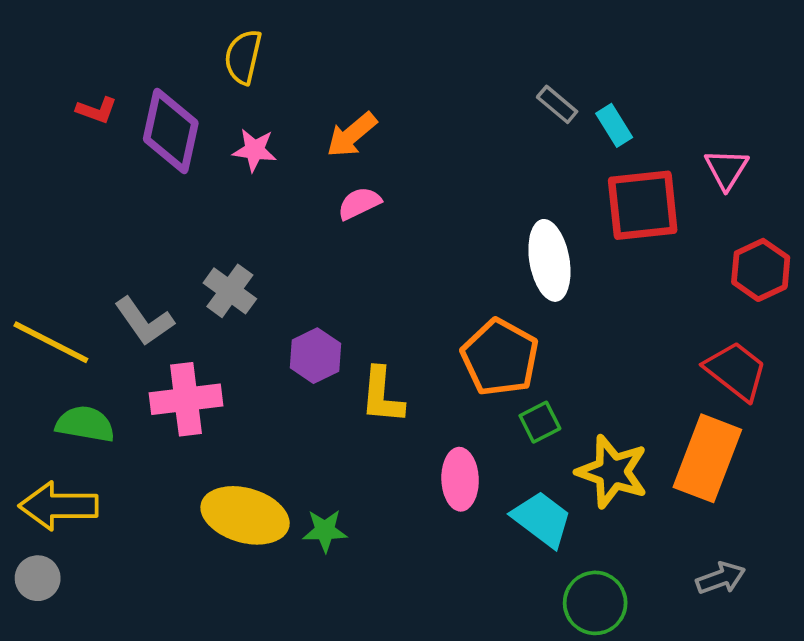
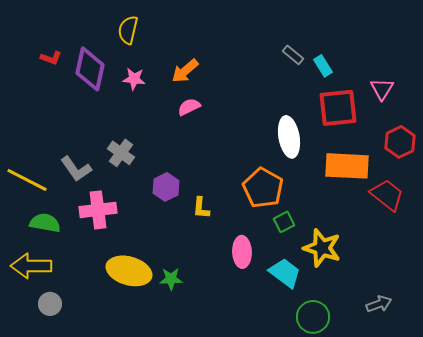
yellow L-shape: (382, 396) -> (201, 208), size x0.7
orange rectangle: (707, 458) -> (347, 166), moved, turned 72
gray circle: (38, 578) -> (50, 304), moved

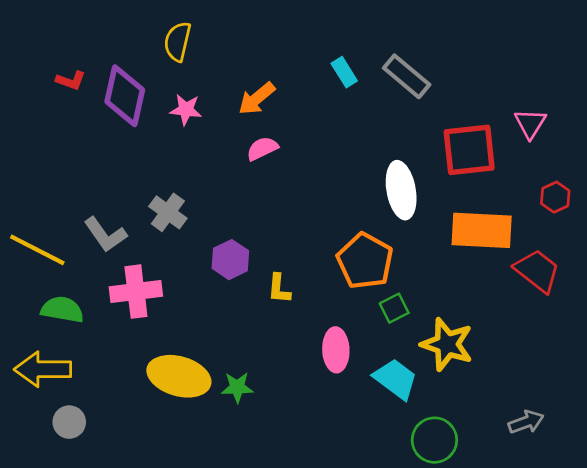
gray rectangle: (293, 55) -> (407, 76), size x1.6
cyan rectangle: (323, 66) -> (344, 72), moved
red hexagon: (400, 142) -> (555, 197), size x0.7

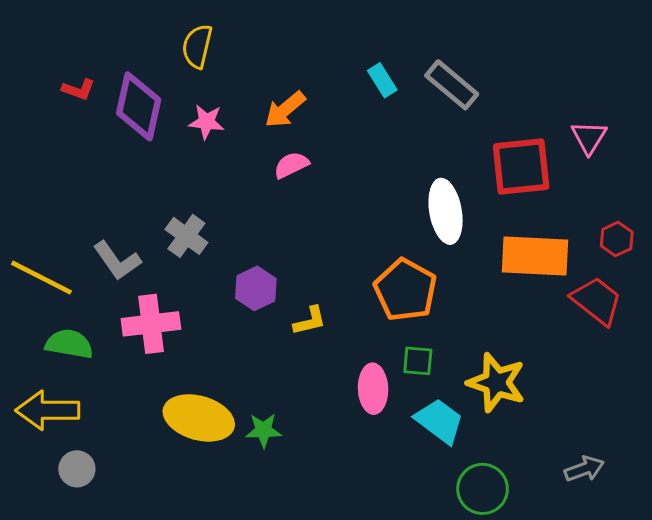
red hexagon: (555, 197) -> (617, 239), moved
yellow L-shape: (279, 289) -> (310, 321), turned -108
green square: (394, 308) -> (418, 361), moved, turned 32

